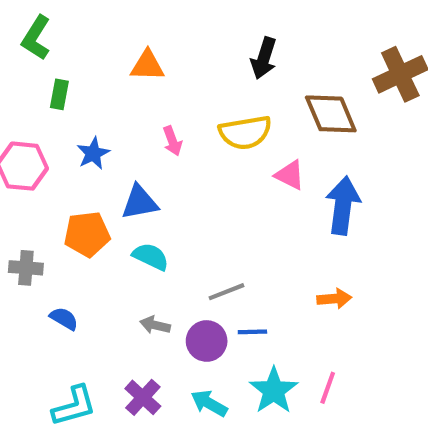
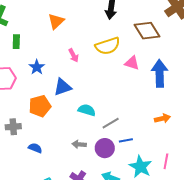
orange triangle: (147, 66) -> (56, 21), turned -36
cyan semicircle: (151, 257) -> (87, 110), moved

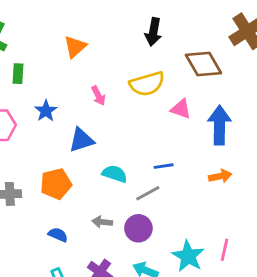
orange pentagon: (40, 106) -> (56, 184), moved
orange arrow: (162, 118) -> (220, 176), moved
blue line: (126, 140) -> (164, 166), moved
blue semicircle: (35, 148) -> (58, 235), moved

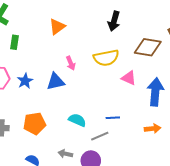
brown diamond: (203, 64) -> (148, 47), turned -56
blue star: (46, 111) -> (25, 81), moved
blue triangle: (81, 140) -> (56, 82), moved

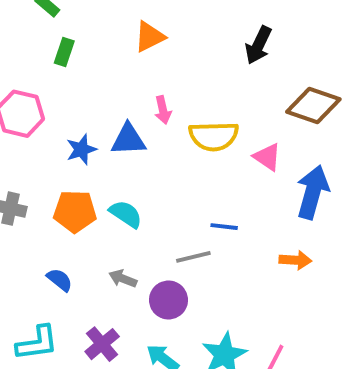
yellow semicircle: (106, 58) -> (214, 136), moved
blue star: (25, 81) -> (81, 149), moved
cyan semicircle: (77, 120) -> (126, 214), moved

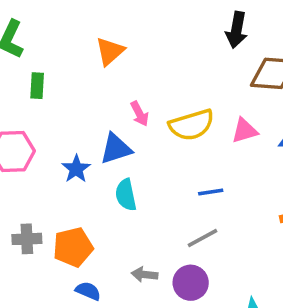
black arrow: (258, 45) -> (237, 30), moved
pink triangle: (267, 157) -> (245, 131), turned -36
orange pentagon: (75, 211) -> (73, 247), moved
cyan semicircle: (126, 214) -> (126, 195), moved, turned -120
blue line: (224, 227) -> (211, 192), moved

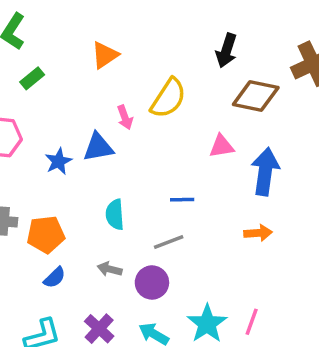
green rectangle: (37, 86) -> (32, 78), turned 40
yellow semicircle: (191, 125) -> (168, 98), moved, turned -48
cyan semicircle: (126, 195) -> (115, 215), moved
blue semicircle: (88, 291) -> (55, 278), turned 105

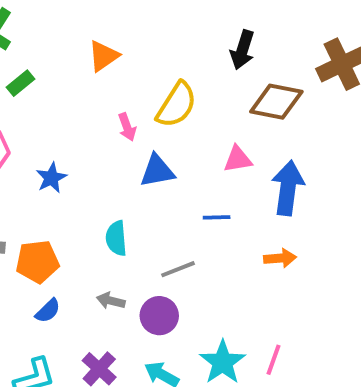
blue triangle: (98, 147) -> (157, 171), moved
blue line: (182, 200) -> (217, 217), moved

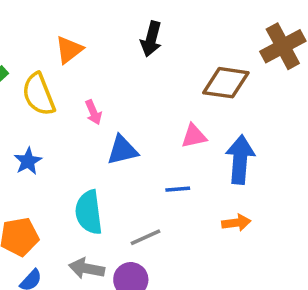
black arrow: (242, 50) -> (151, 39), moved
yellow semicircle: (177, 105) -> (39, 94), moved, turned 129
cyan semicircle: (116, 238) -> (89, 212), size x1.4
gray arrow: (111, 301) -> (87, 268), size x1.4

